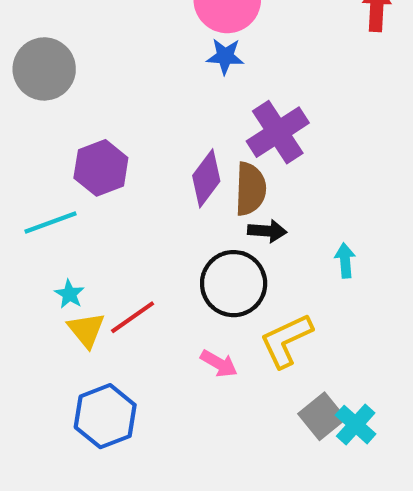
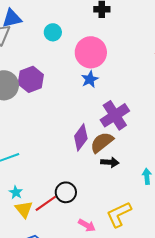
blue star: (225, 56) -> (90, 79), turned -30
purple hexagon: (101, 168) -> (31, 79), moved
brown semicircle: (250, 189) -> (102, 142), turned -130
black circle: (234, 284) -> (66, 192), moved, size x0.7

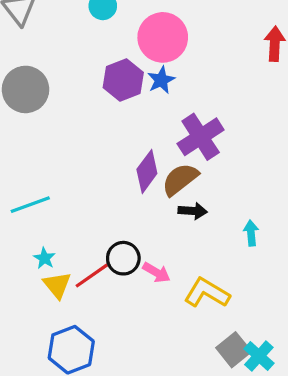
purple hexagon: (31, 79) -> (123, 80), moved
yellow L-shape: (119, 214) -> (207, 293), turned 56
pink arrow: (87, 225) -> (156, 272), moved

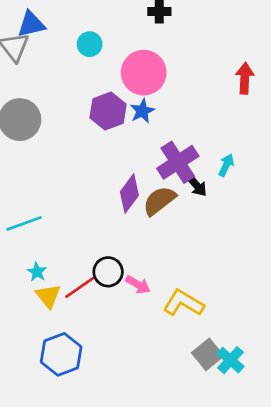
black arrow: (193, 211) -> (196, 185), moved, turned 45
cyan arrow: (251, 233) -> (226, 165), moved, turned 30

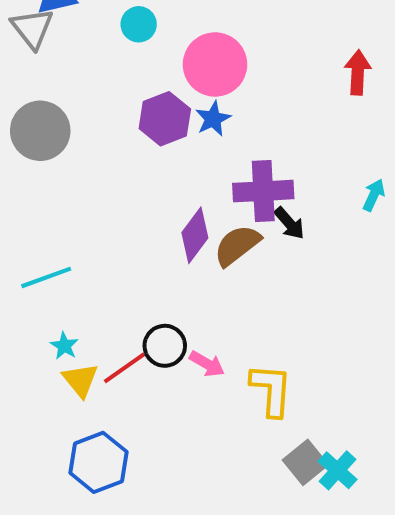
purple cross: (178, 162) -> (263, 191), turned 30
cyan arrow: (226, 165) -> (374, 195), moved
yellow L-shape: (184, 303) -> (271, 390), turned 63

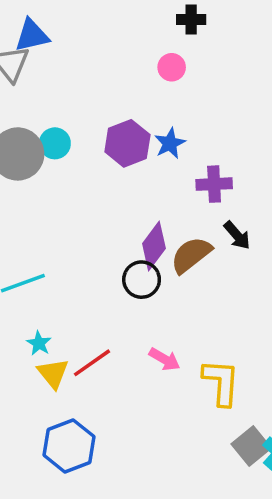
cyan circle: (139, 24) -> (55, 143), moved
pink circle: (215, 64) -> (172, 67), moved, size x0.5
purple cross: (263, 191) -> (214, 184), moved, size x0.7
black circle: (165, 346) -> (142, 280), moved

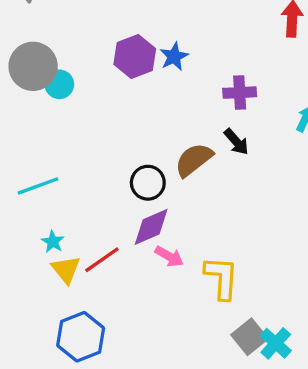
cyan circle: (55, 143) -> (59, 84), moved
purple cross: (214, 184) -> (240, 93), moved
purple diamond: (154, 246) -> (151, 227), moved, turned 30

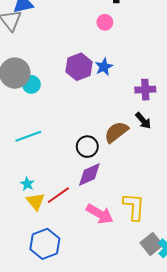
cyan line: (38, 186) -> (28, 136), moved
pink arrow: (169, 256) -> (100, 214), moved, size x1.5

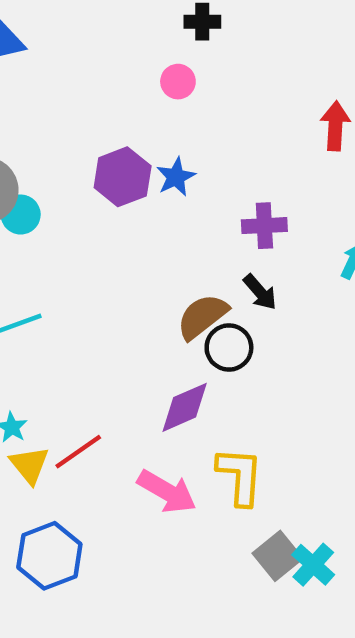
black circle: (87, 147) -> (229, 348), moved
purple diamond: (89, 175) -> (185, 407), moved

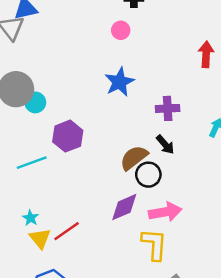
purple hexagon: (123, 177) -> (68, 136), moved
blue star: (176, 177) -> (119, 82), size x1.4
pink arrow: (167, 492) -> (165, 212), moved, turned -40

